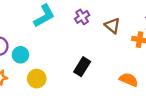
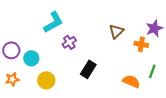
purple cross: (82, 17) -> (69, 42), moved
brown triangle: (112, 26) -> (116, 31), turned 35

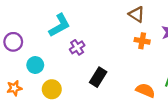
brown triangle: (116, 31) -> (137, 14), moved, turned -42
orange cross: (141, 44) -> (142, 41), moved
purple circle: (11, 50) -> (13, 42), moved

